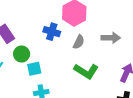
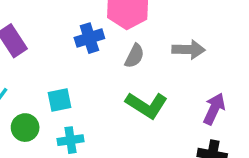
blue cross: (52, 32) -> (89, 38), turned -35
green circle: (22, 54) -> (25, 128), moved

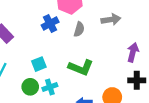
green L-shape: (147, 105) -> (81, 67), moved
green circle: (25, 128) -> (30, 87), moved

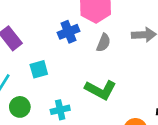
cyan square: (39, 64) -> (39, 69), moved
green circle: (30, 87) -> (20, 107), moved

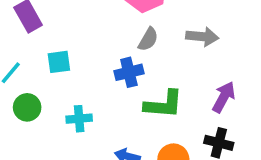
blue cross: (69, 32) -> (129, 72), moved
green L-shape: (101, 90) -> (164, 104), moved, turned -32

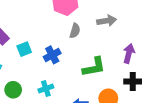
cyan square: (59, 62) -> (24, 49), moved
blue cross: (129, 72) -> (52, 55), moved

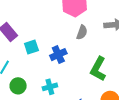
green L-shape: (94, 67) -> (98, 69), turned 125

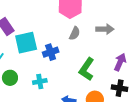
cyan square: (31, 47) -> (26, 43), size x1.6

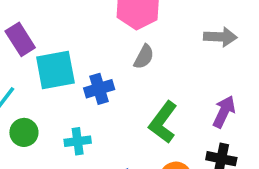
gray arrow: (105, 29) -> (220, 37), moved

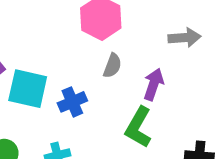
cyan square: (55, 70) -> (28, 89), turned 30
purple arrow: (224, 112) -> (154, 84), moved

